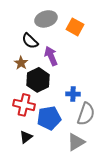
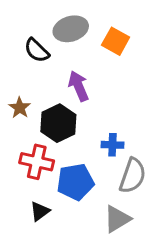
black semicircle: (30, 41) -> (37, 50), moved
brown star: (21, 63) -> (20, 108), moved

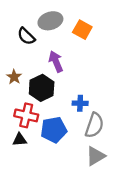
black triangle: (40, 211) -> (20, 140), moved, turned 32
gray triangle: (117, 219) -> (95, 156), moved

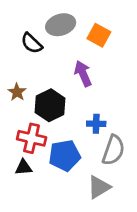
purple arrow: (56, 61) -> (83, 74), moved
gray triangle: (95, 156) -> (99, 187), moved

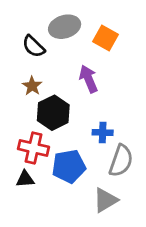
brown star: (17, 92) -> (32, 86), moved

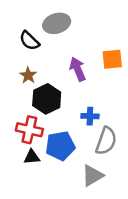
orange square: (105, 38) -> (112, 59), moved, turned -35
black triangle: (25, 179) -> (32, 157), moved

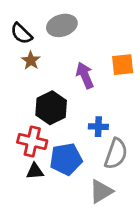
black semicircle: (29, 41) -> (21, 33), moved
brown star: (28, 75) -> (31, 60), moved

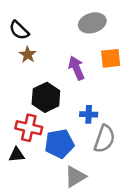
gray ellipse: (62, 25) -> (92, 23), moved
black triangle: (35, 171) -> (17, 155), moved
gray triangle: (101, 191) -> (75, 177), moved

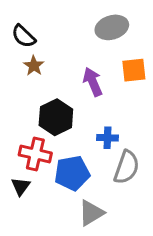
black triangle: (17, 155) -> (21, 186), turned -49

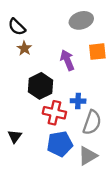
red cross: (35, 154) -> (54, 113), moved
blue pentagon: (72, 173) -> (60, 144), moved
gray triangle: (91, 213) -> (88, 156), moved

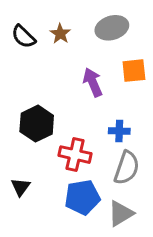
brown star: (24, 48) -> (60, 34), moved
black hexagon: (40, 86) -> (37, 124), moved
blue cross: (78, 101) -> (119, 131), moved

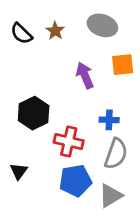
gray ellipse: (112, 28) -> (102, 25), turned 36

